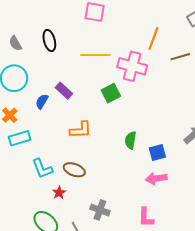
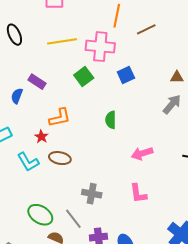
blue square: (157, 152) -> (126, 75), moved
red star: (59, 193) -> (41, 137), moved

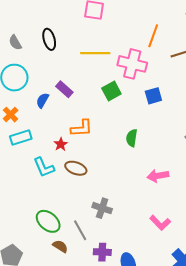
pink L-shape: (138, 193) -> (160, 223), moved, turned -45

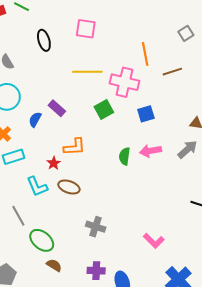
orange line: (153, 36) -> (145, 54), turned -30
black ellipse: (49, 39) -> (44, 40), moved
pink arrow: (158, 176) -> (150, 151), moved
gray line: (80, 230) -> (18, 216), moved

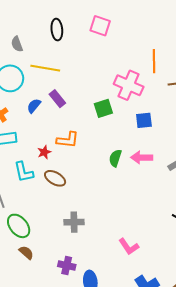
yellow line: (87, 72) -> (45, 68), moved
gray cross: (96, 227) -> (74, 222), turned -30

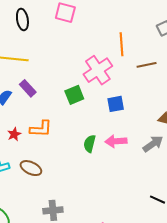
pink cross: (129, 85) -> (98, 70), turned 36
red star: (44, 152) -> (14, 134), moved

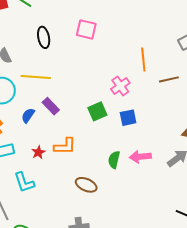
pink cross: (98, 70) -> (120, 86), size x0.7
blue square: (116, 104) -> (128, 118), moved
brown ellipse: (31, 168) -> (86, 185), moved

